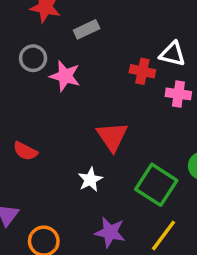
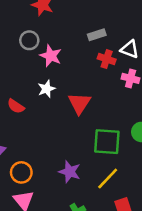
gray rectangle: (87, 29) -> (97, 35), moved
white star: (90, 180) -> (46, 89), moved
green square: (156, 185) -> (107, 142), turned -36

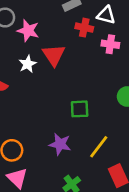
red triangle: (79, 103) -> (54, 55), moved
green square: (107, 142) -> (80, 109), moved, size x0.7

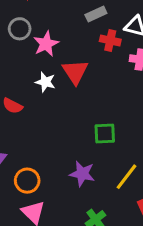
pink star: (28, 31) -> (46, 44), turned 30
white star: (28, 64) -> (45, 82), turned -30

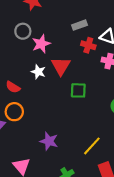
green square: (105, 133) -> (78, 90), moved
purple star: (82, 174) -> (49, 141), moved
orange circle: (27, 181) -> (14, 112), moved

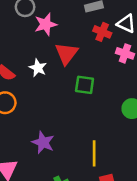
white star: (38, 72) -> (38, 68), moved
yellow line: (92, 146) -> (94, 153), turned -48

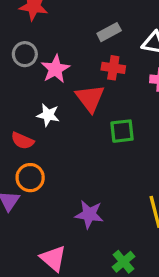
red cross: (102, 32) -> (113, 68), moved
white star: (38, 68) -> (48, 115), moved

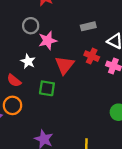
red cross: (113, 68) -> (92, 56), moved
white star: (48, 115) -> (28, 61), moved
green square: (122, 131) -> (47, 88), moved

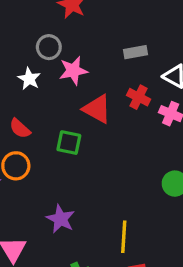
white star: (28, 61) -> (29, 79), moved
red triangle: (65, 65) -> (97, 109), turned -42

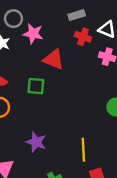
pink star: (73, 71) -> (33, 34), turned 30
red cross: (139, 97) -> (83, 37), moved

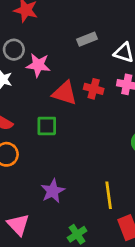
red cross: (83, 37) -> (94, 89), moved
purple star: (36, 142) -> (53, 191), turned 30

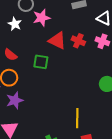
pink star: (38, 65) -> (42, 18), turned -30
purple star: (53, 191) -> (15, 100), moved

